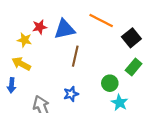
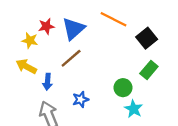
blue triangle: (64, 29) -> (73, 29), turned -30
brown line: (75, 56) -> (71, 58), moved, turned 36
blue arrow: (12, 85) -> (48, 82), moved

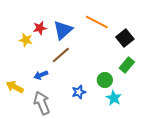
yellow arrow: (26, 66) -> (15, 87), moved
blue arrow: (48, 82) -> (41, 75), turned 64
blue star: (81, 99) -> (79, 92), moved

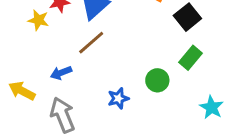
cyan star: (114, 98) -> (212, 107), moved

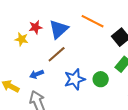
blue star: (118, 98) -> (75, 79), moved, size x1.5

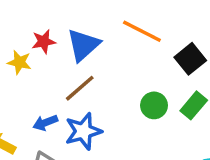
blue star: (75, 79) -> (83, 131), moved
green circle: (101, 79) -> (154, 105), moved

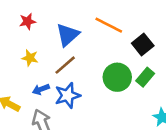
red star: (44, 42) -> (28, 21), moved
yellow star: (19, 62) -> (30, 58), moved
green circle: (154, 105) -> (117, 77), size x1.5

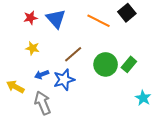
blue triangle: (68, 35) -> (56, 19), moved, turned -30
black square: (143, 44) -> (127, 13), moved
brown line: (65, 65) -> (73, 54), moved

